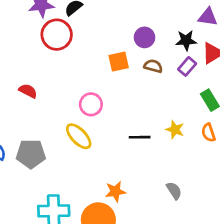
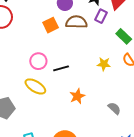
brown semicircle: (153, 66) -> (76, 22), size x1.5
black line: (140, 137) -> (61, 68), moved
orange star: (115, 191) -> (77, 96), moved

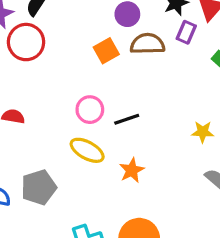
yellow star: (104, 64) -> (203, 132), moved
orange star: (77, 96) -> (132, 170), moved

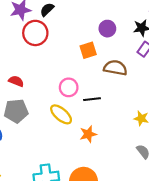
brown semicircle: (147, 44) -> (115, 68), moved
gray pentagon: (39, 187) -> (16, 111), moved

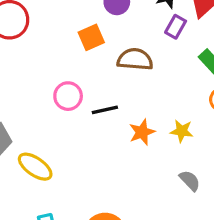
yellow ellipse: (61, 114) -> (35, 167), moved
orange star: (88, 134) -> (142, 132), moved

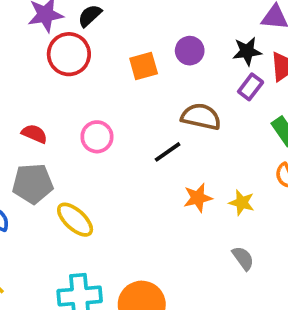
orange square: (91, 37) -> (144, 66), moved
pink circle: (68, 96) -> (97, 137), moved
black line: (105, 110) -> (168, 152), moved, turned -30

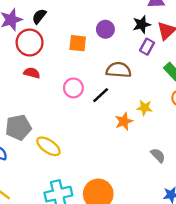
orange square: (144, 66) -> (78, 43), turned 30
red semicircle: (34, 134) -> (32, 73), moved
pink circle: (97, 137) -> (73, 88), moved
yellow star: (242, 203) -> (145, 108), moved

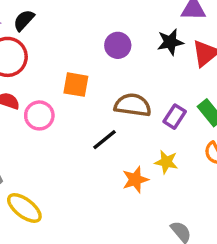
orange square: (78, 43) -> (76, 85), moved
purple rectangle: (147, 47) -> (175, 117), moved
pink circle: (73, 88) -> (39, 115), moved

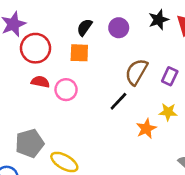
black semicircle: (24, 20) -> (85, 27), moved
orange square: (76, 85) -> (79, 53), moved
brown semicircle: (133, 105) -> (136, 72), turned -60

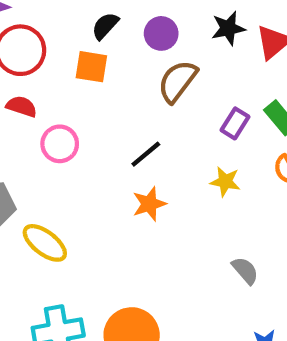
brown semicircle: (136, 72) -> (178, 81), moved
pink circle: (66, 90) -> (60, 144), moved
orange star: (146, 129) -> (149, 204), moved

